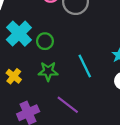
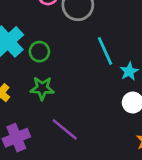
cyan line: (85, 66) -> (105, 51), moved

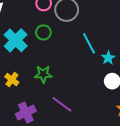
green circle: (39, 52) -> (43, 32), moved

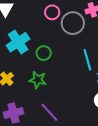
green circle: (43, 32) -> (44, 53), moved

